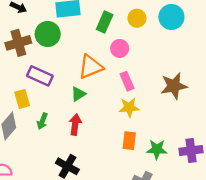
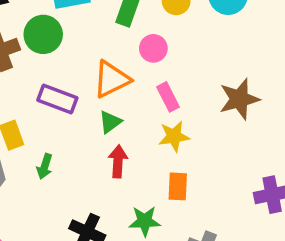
purple rectangle: (40, 76) -> (57, 99), moved
green triangle: (78, 94) -> (110, 122), moved
red arrow: (75, 124) -> (118, 161), moved
green star: (157, 149) -> (145, 221), moved

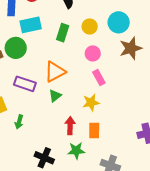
pink circle: (153, 48) -> (93, 53), moved
pink rectangle: (168, 97) -> (99, 77), moved
brown star: (239, 99) -> (131, 48), moved
red arrow: (118, 161) -> (70, 126), moved

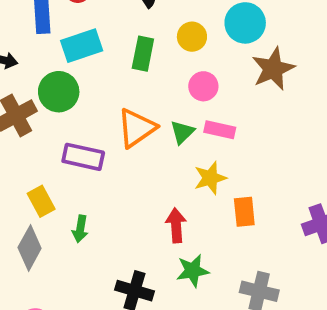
pink rectangle: (99, 77) -> (220, 130), turned -42
green triangle: (55, 96) -> (182, 132), moved
orange rectangle: (94, 130) -> (244, 212), moved

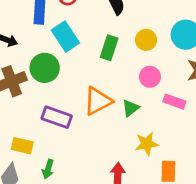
cyan rectangle: (82, 46) -> (65, 37), turned 68
pink rectangle: (220, 130) -> (174, 102), moved
yellow rectangle: (41, 201) -> (22, 146), turned -55

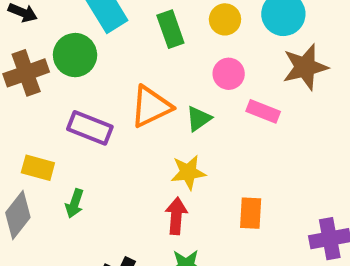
green rectangle: (109, 48) -> (170, 29), turned -40
yellow star: (147, 144) -> (188, 172), moved

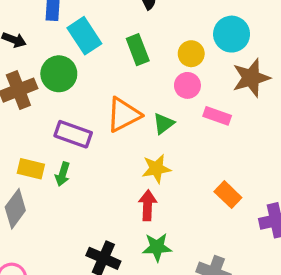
yellow circle: (225, 19) -> (191, 54), moved
green arrow: (75, 203) -> (63, 174), moved
orange rectangle: (251, 213) -> (228, 195), moved, turned -48

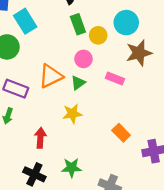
green rectangle: (138, 50) -> (78, 24), moved
pink circle: (187, 85) -> (84, 59), moved
red arrow: (148, 205) -> (40, 138), moved

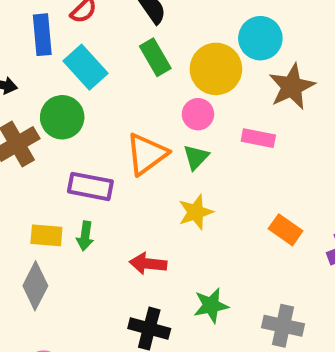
green rectangle: (78, 24) -> (155, 57), moved
yellow circle: (98, 35) -> (216, 69), size x1.6
red arrow: (40, 138) -> (148, 264), turned -78

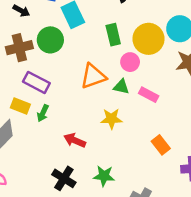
green rectangle: (155, 57) -> (113, 35), moved
pink rectangle: (258, 138) -> (149, 95), moved
green triangle: (196, 157) -> (121, 87), turned 42
purple rectangle: (90, 186) -> (36, 82), moved

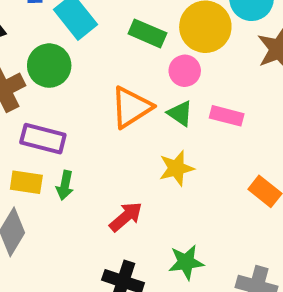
green rectangle: (113, 35) -> (147, 33), turned -40
green triangle: (121, 87) -> (180, 113), turned 35
red arrow: (75, 140) -> (126, 217), turned 130

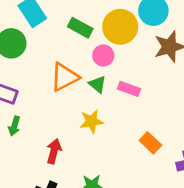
red arrow: (126, 217) -> (54, 151), turned -40

